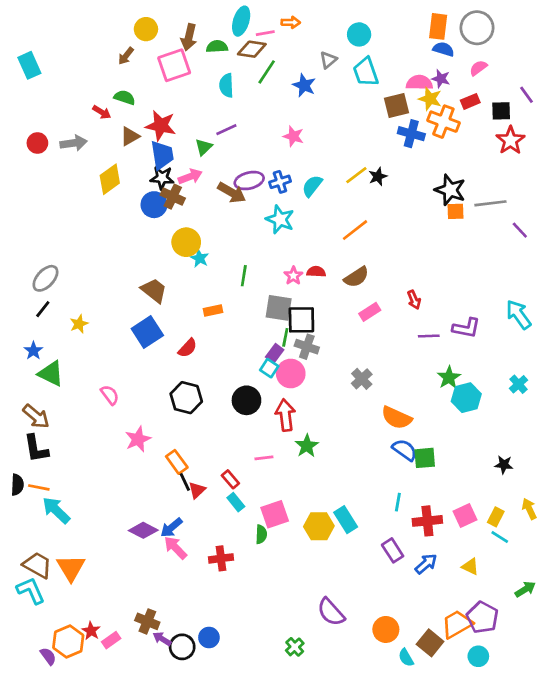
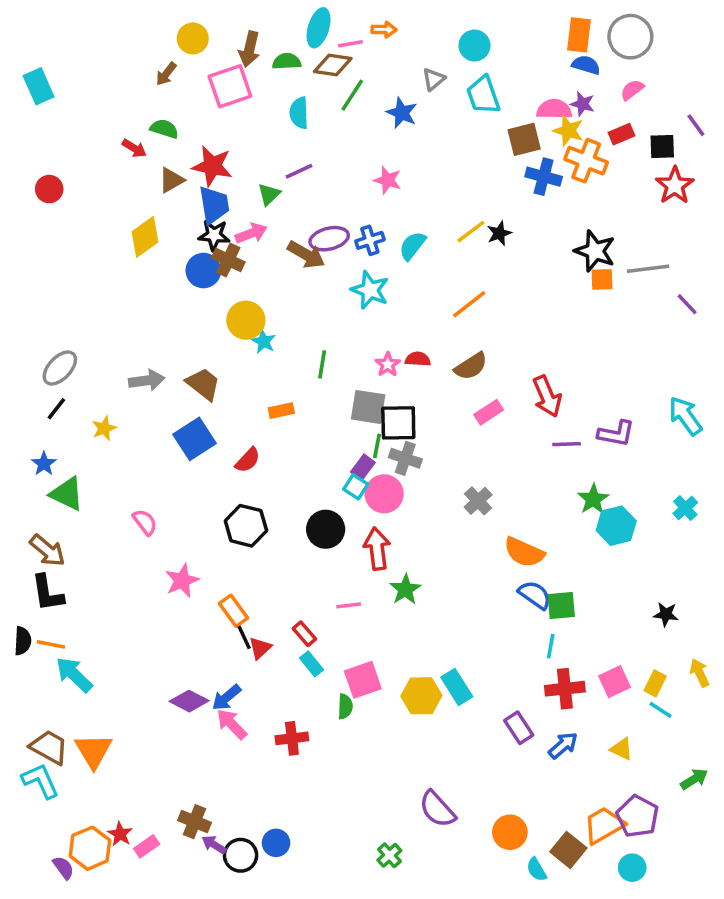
gray arrow: (74, 143) -> (147, 380), moved
red arrow: (414, 300) -> (547, 396), size x1.6
cyan line: (398, 502) -> (551, 646), moved

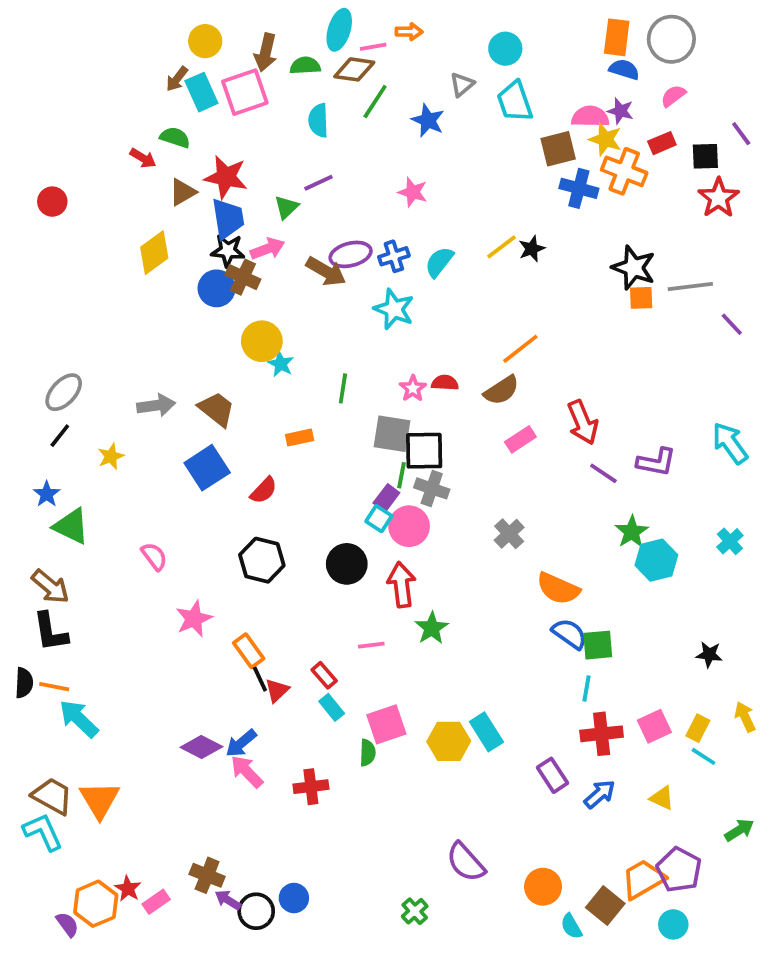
cyan rectangle: (39, 86) -> (201, 92), moved
orange line: (469, 304) -> (520, 349), moved
purple line: (567, 444) -> (603, 473), turned 36

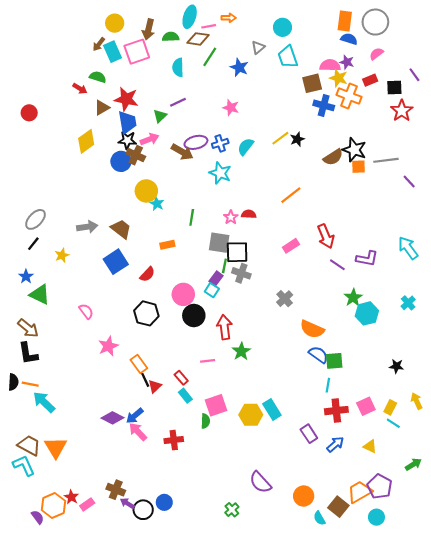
brown semicircle: (502, 390) -> (333, 157), moved
pink circle: (409, 526) -> (183, 294), moved

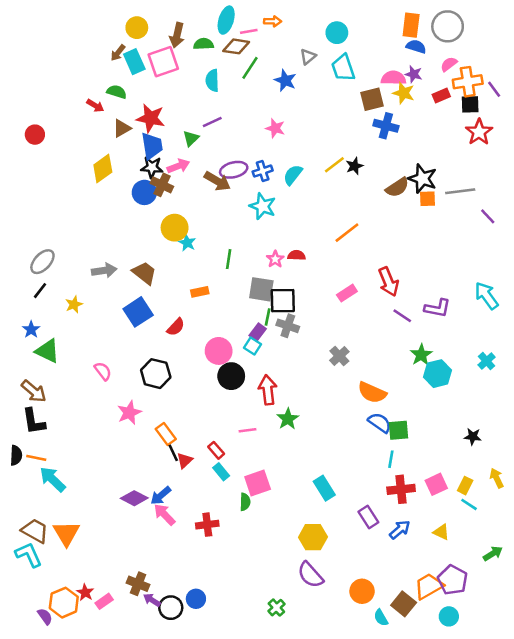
orange cross: (349, 96) -> (468, 82), moved, turned -30
black hexagon: (146, 313) -> (156, 374), moved
yellow hexagon: (251, 415) -> (313, 537), moved

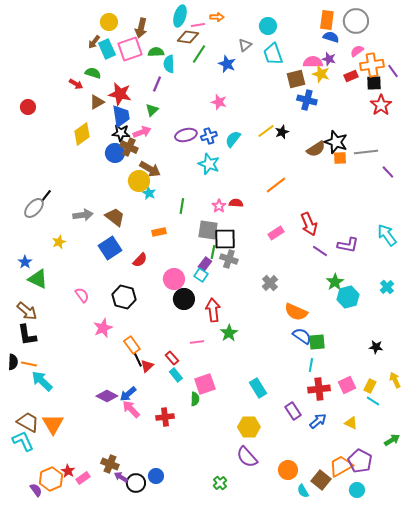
green semicircle: (203, 44) -> (156, 52), moved
purple line: (212, 122) -> (157, 84), moved, turned -42
brown arrow: (217, 181) -> (150, 169), moved
black line: (40, 291) -> (46, 196), moved

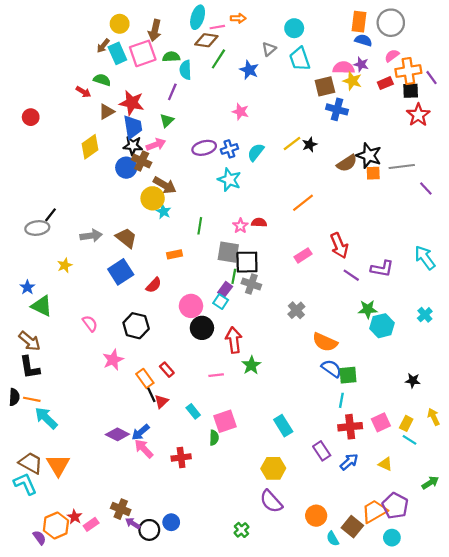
gray ellipse: (34, 208) -> (37, 228), turned 40
green star: (335, 282) -> (368, 309), turned 30
red rectangle: (172, 358) -> (167, 370), moved

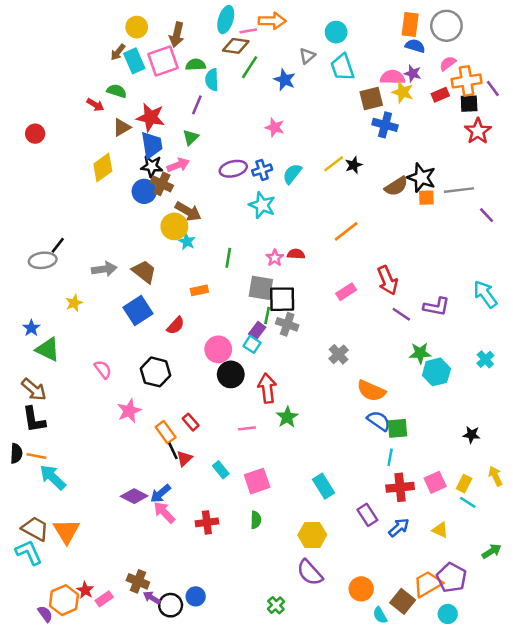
orange arrow: (238, 18) -> (272, 21), size x1.5
green semicircle: (214, 438) -> (256, 520), moved

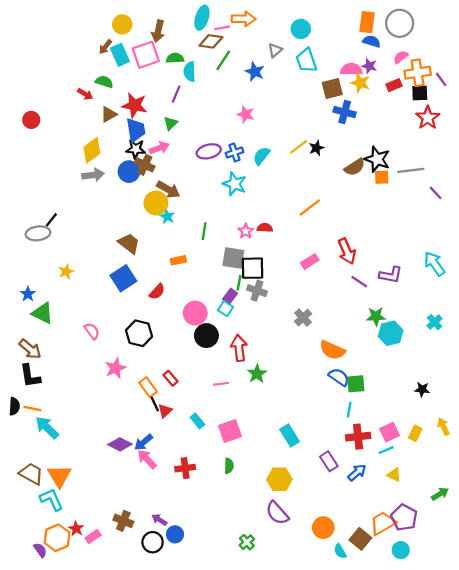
gray arrow: (104, 269) -> (93, 175), moved
cyan line: (468, 502) -> (386, 450), moved, turned -56
cyan L-shape: (29, 553) -> (51, 500), moved
purple arrow: (152, 598) -> (159, 520), moved

